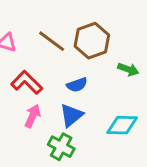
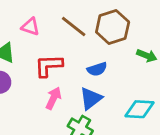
red L-shape: (27, 82) -> (49, 66), turned -48

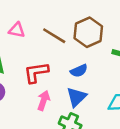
pink triangle: (30, 27) -> (17, 30), moved

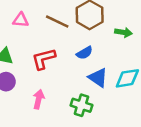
blue triangle: (76, 97) -> (98, 78), moved, turned -35
pink arrow: (44, 100) -> (39, 99), moved

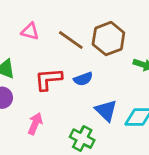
blue semicircle: (85, 53) -> (83, 79), moved

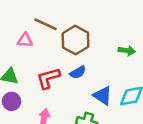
brown hexagon: (108, 39) -> (75, 40), moved
brown line: (71, 40) -> (45, 24), moved

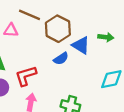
red L-shape: (48, 78) -> (26, 76), moved
blue triangle: (103, 96) -> (81, 45), moved

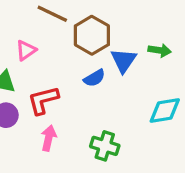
pink triangle: (11, 30) -> (26, 50), moved, turned -40
blue triangle: (81, 45) -> (124, 60), turned 30

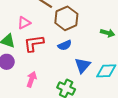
blue triangle: (124, 60) -> (83, 65), moved
red L-shape: (43, 100) -> (34, 43), moved

